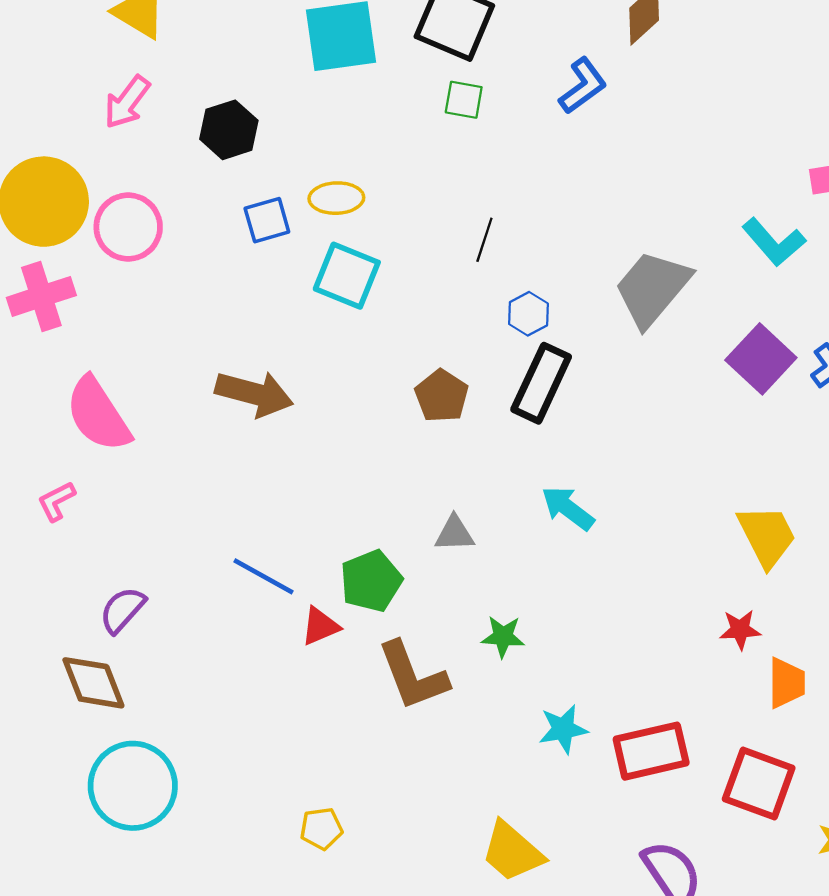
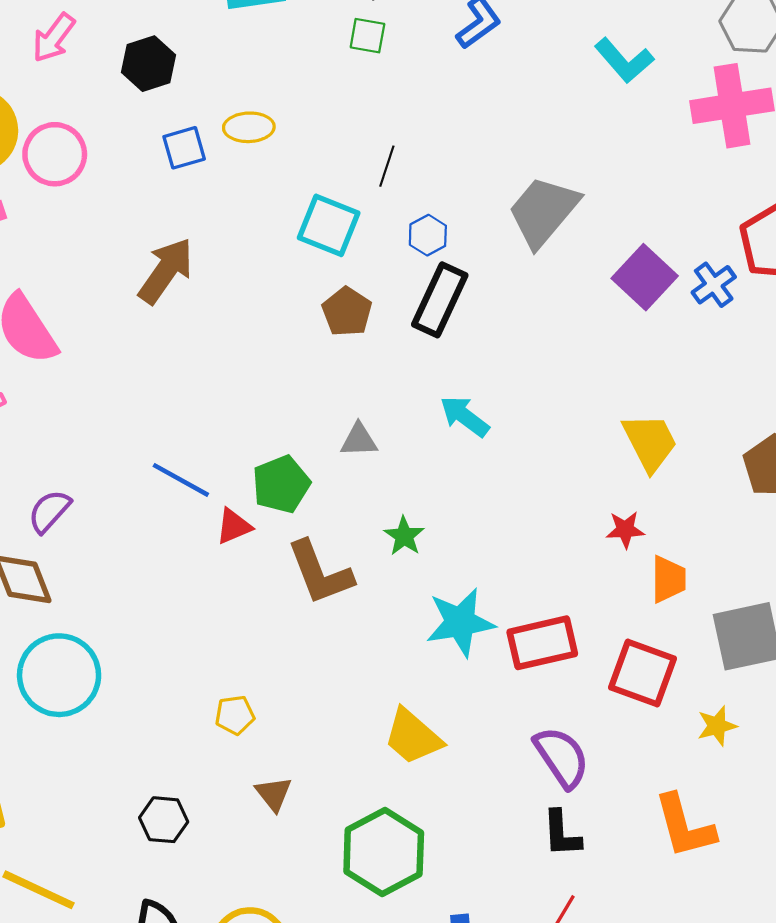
cyan L-shape: (774, 242) -> (624, 60), moved
cyan square: (347, 276) -> (329, 225), moved
brown arrow: (254, 394) -> (166, 271), moved, turned -70
green star: (503, 637) -> (404, 536), turned 30
cyan star: (563, 729) -> (460, 622), size x1.5

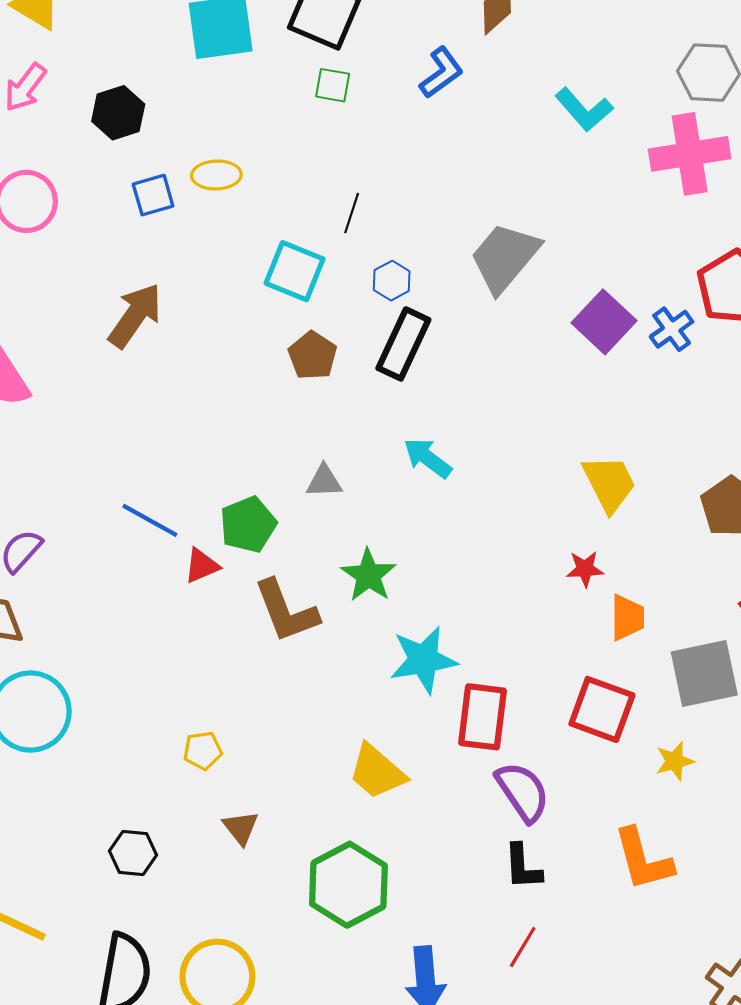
green star: (404, 536) -> (368, 575), size x1.4
red rectangle: (542, 643) -> (483, 717), moved, turned -70

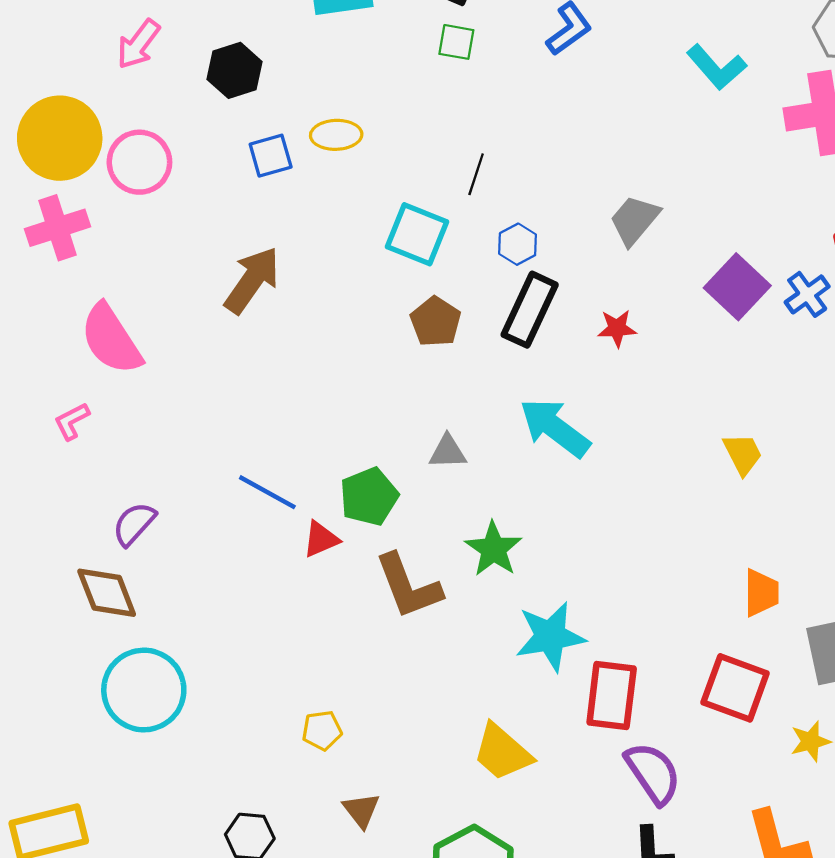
gray trapezoid: (505, 257) -> (634, 220), size x0.7
cyan arrow: (428, 458) -> (555, 428), size x1.4
yellow trapezoid: (609, 483) -> (743, 454), size x0.7
red star: (585, 569) -> (617, 328), moved

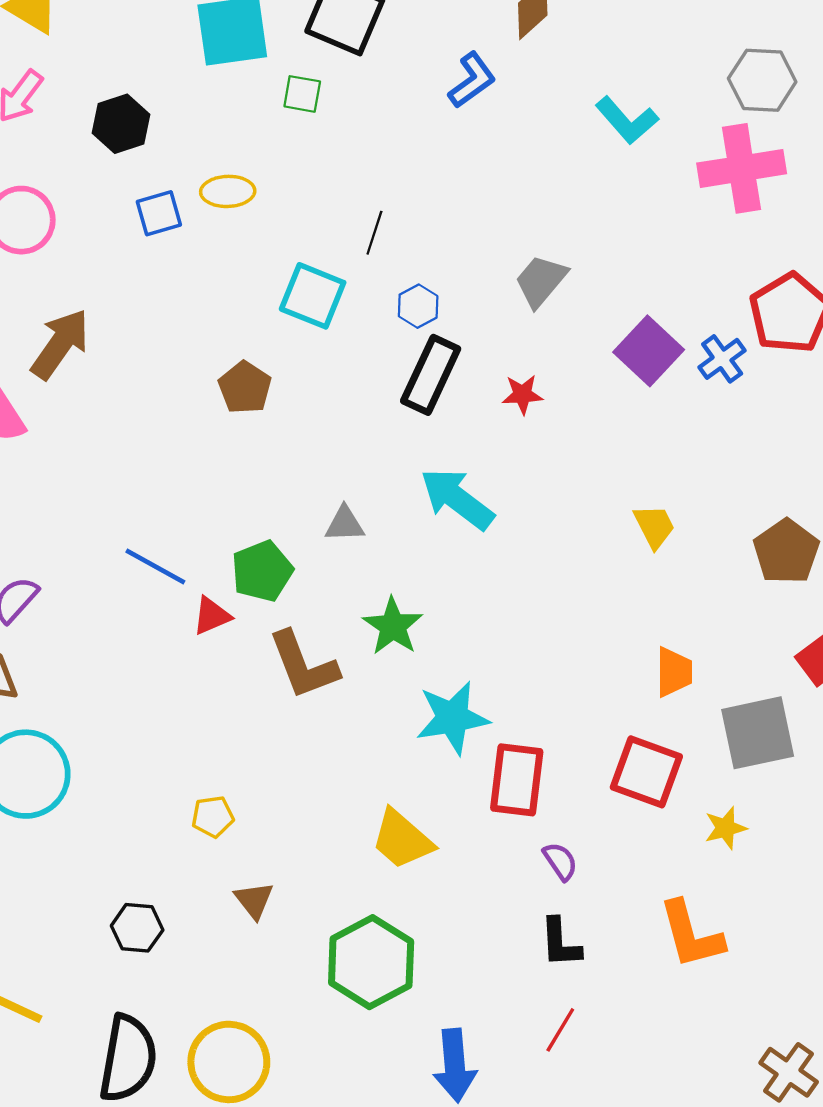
green square: (456, 42) -> (302, 94), moved
brown arrow: (252, 280) -> (60, 344), moved
brown pentagon: (436, 322) -> (245, 388), moved
purple semicircle: (653, 773) -> (560, 861), size x0.6

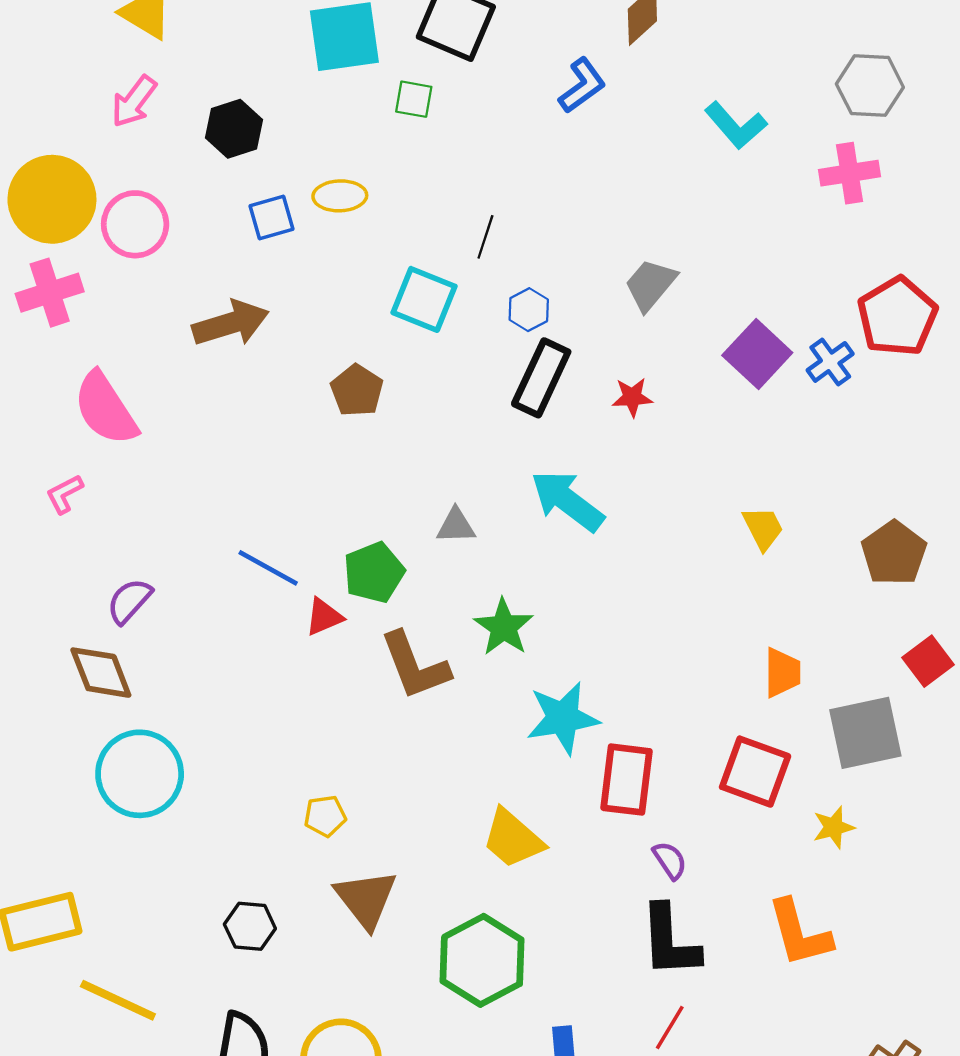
pink cross: (742, 168) -> (850, 173), size x0.7
brown arrow: (60, 344) -> (231, 323), moved, turned 38
brown triangle: (254, 900) -> (366, 899), size x1.6
black L-shape: (560, 943) -> (670, 941), size x1.5

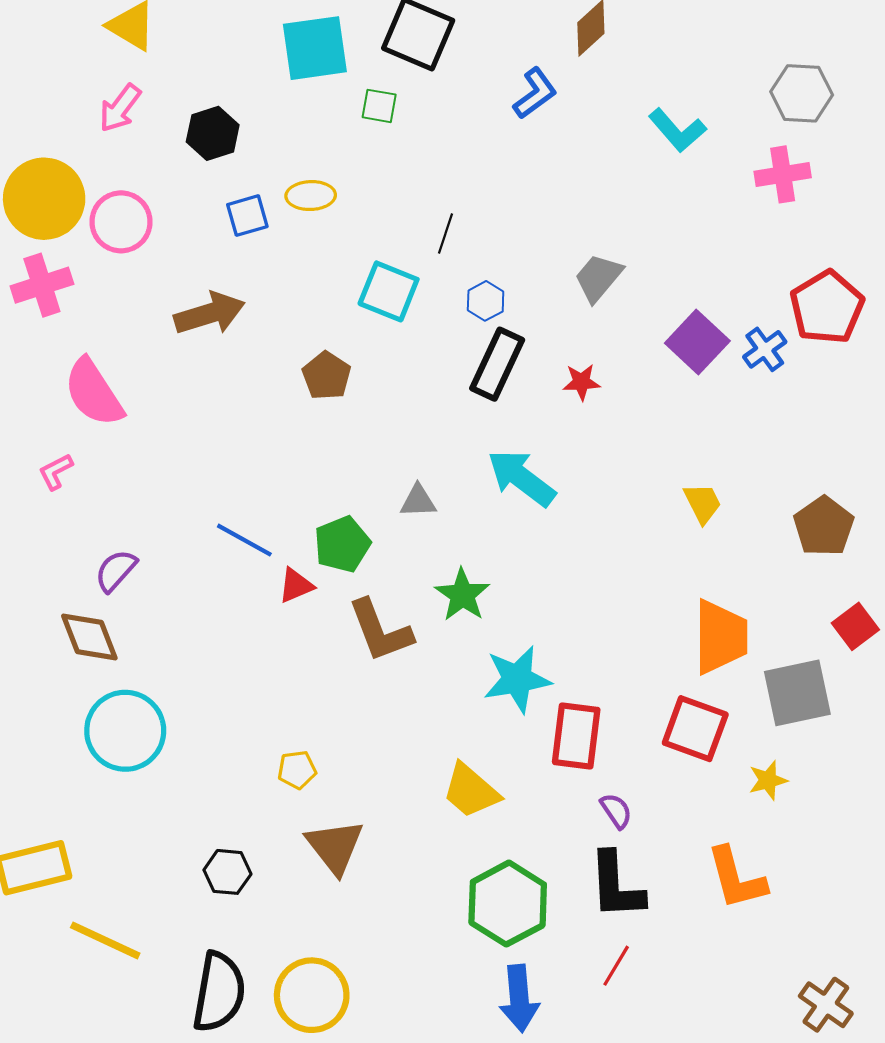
orange trapezoid: (782, 673) -> (720, 637), size x1.6
green hexagon: (482, 960) -> (508, 904), moved

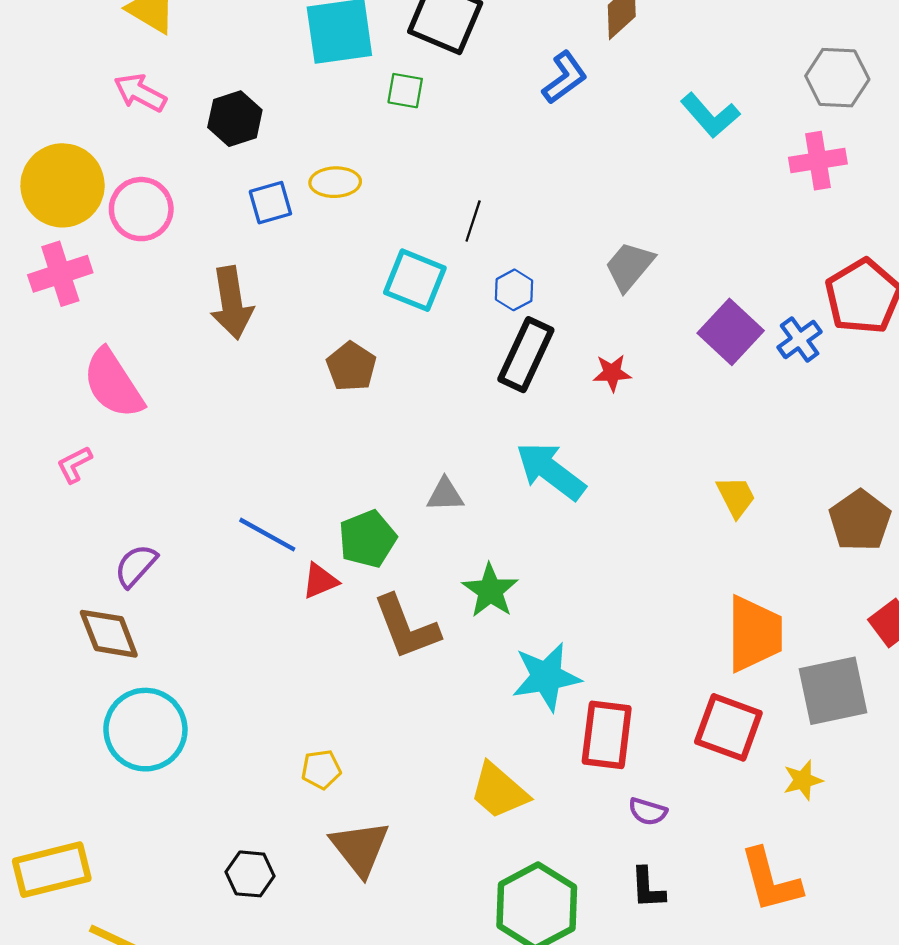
pink arrow: (120, 108) -> (140, 93), turned 81
brown arrow: (209, 314) -> (232, 303), turned 98
purple semicircle: (616, 811) -> (648, 811), turned 141
black L-shape: (616, 886) -> (648, 888), size x0.6

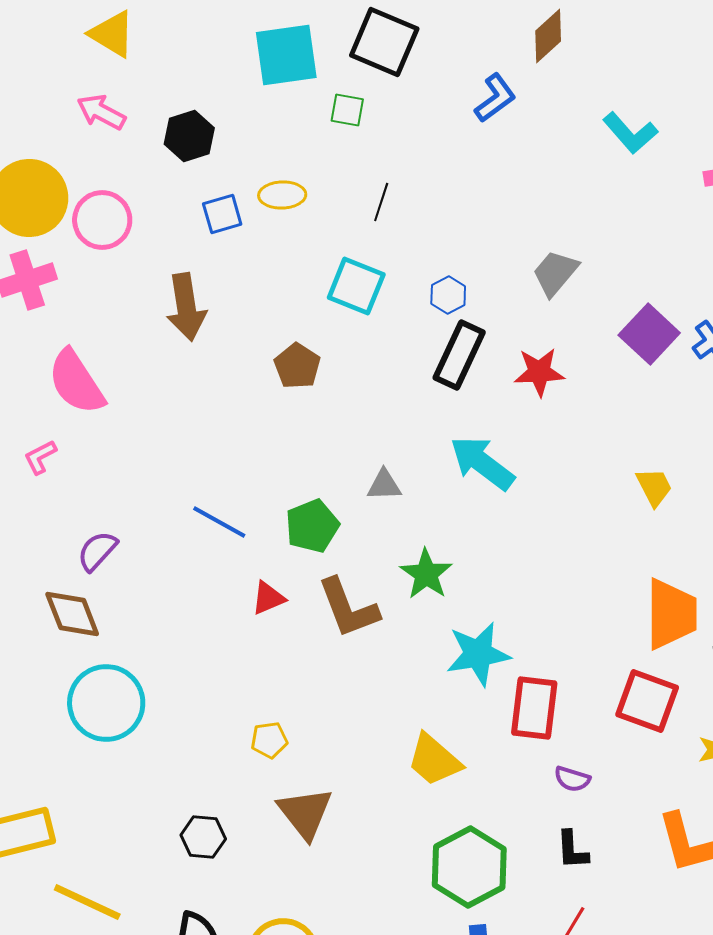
black line: (473, 221) -> (381, 202), moved
red star: (612, 373) -> (539, 372), size x1.4
red triangle: (320, 581) -> (268, 598), moved

